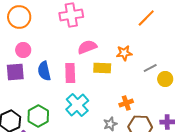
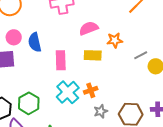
pink semicircle: (87, 47) -> (89, 28), moved
blue semicircle: (44, 71) -> (35, 42), moved
orange cross: (126, 103) -> (91, 90), moved

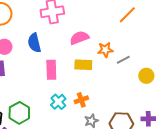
blue semicircle: (35, 42) -> (34, 43), moved
gray line: (141, 55) -> (123, 60), moved
cyan cross: (68, 92) -> (58, 102), size x0.7

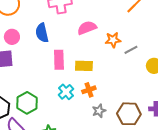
yellow rectangle: (83, 65) -> (84, 66), moved

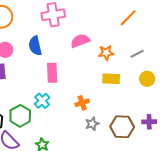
gray line: (131, 50) -> (137, 54), moved
yellow rectangle: (84, 66) -> (111, 79), moved
cyan cross: (66, 92) -> (42, 101), moved

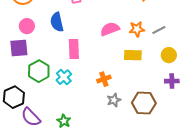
pink semicircle: (80, 41) -> (110, 29), moved
orange star: (106, 53) -> (137, 29), moved
green hexagon: (20, 116) -> (39, 71), moved
purple cross: (149, 122) -> (172, 81), moved

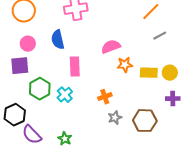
orange star: (137, 29) -> (125, 65), moved
gray line: (159, 30) -> (160, 36), moved
yellow rectangle: (133, 55) -> (149, 73), moved

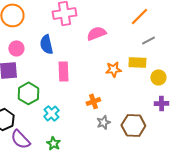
pink semicircle: (111, 47) -> (96, 33), moved
yellow rectangle: (149, 73) -> (137, 62), moved
cyan cross: (65, 95) -> (51, 113), moved

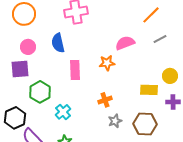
pink semicircle: (96, 33) -> (125, 43), moved
yellow rectangle: (137, 62) -> (149, 90), moved
orange star: (113, 69) -> (107, 63), moved

